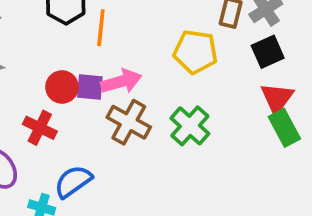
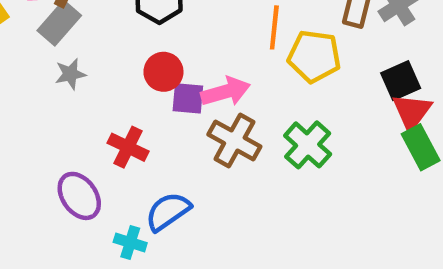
orange line: (101, 28) -> (274, 27), moved
black square: (268, 52) -> (401, 81), moved
red circle: (62, 87) -> (163, 72), moved

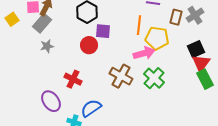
pink arrow: (226, 92) -> (144, 53), moved
purple square: (188, 98) -> (103, 31), moved

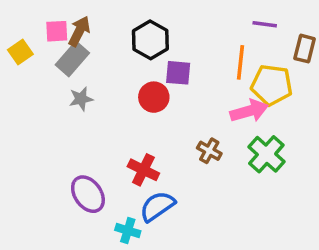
brown cross: (121, 76) -> (209, 151), size x0.6
red cross: (73, 79) -> (143, 170), moved

